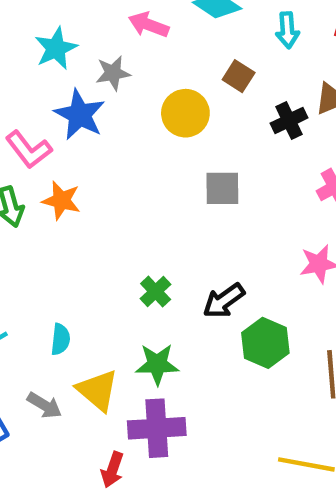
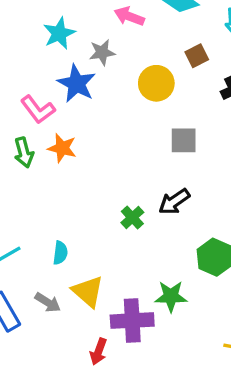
brown square: (239, 76) -> (197, 56), turned 30
black arrow: (224, 301) -> (174, 202), moved
green star: (157, 364) -> (171, 296), moved

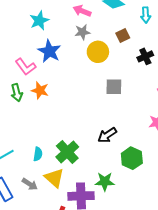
gray star: (102, 52) -> (82, 32), moved
black arrow: (174, 202) -> (107, 135), moved
green cross: (132, 217) -> (67, 152), moved, size x1.6

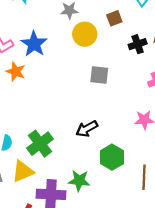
blue star: (49, 51) -> (34, 44), moved
yellow triangle: (54, 178) -> (23, 171), turned 50

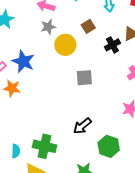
green cross: (40, 144) -> (45, 146), turned -30

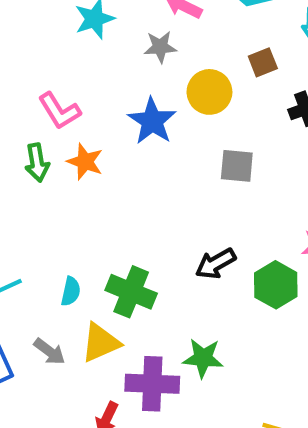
gray star: (48, 27) -> (160, 47), moved
blue star: (23, 61) -> (152, 121), moved
green hexagon: (109, 146) -> (276, 285), moved

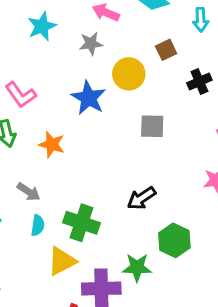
orange star: (85, 162) -> (52, 144), moved
green hexagon: (276, 285) -> (174, 240), moved
gray arrow: (49, 352) -> (29, 192), moved

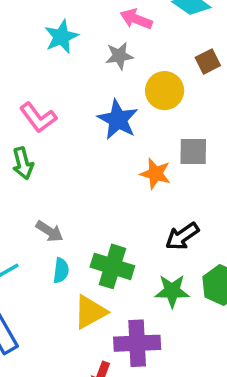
orange star: (52, 144) -> (155, 174), moved
green star: (137, 267) -> (172, 291), moved

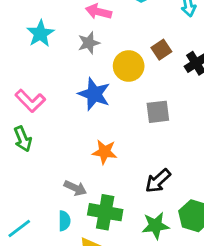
brown square: (208, 62) -> (161, 50), moved
orange star: (155, 174) -> (105, 152), moved
gray arrow: (50, 231) -> (75, 188), moved

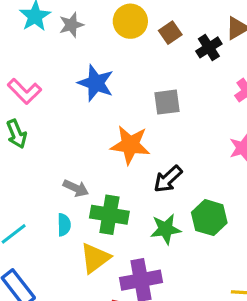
gray star: (89, 43) -> (71, 25), moved
yellow circle: (129, 66) -> (130, 21), moved
orange star: (105, 152) -> (130, 145), moved, size x1.4

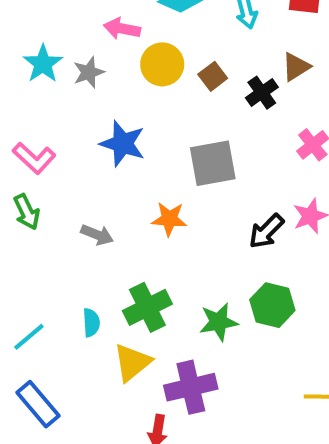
gray square: (167, 102) -> (213, 163), size x1.4
orange star: (130, 145) -> (169, 219), size x0.7
black arrow: (168, 179) -> (266, 231), moved
gray arrow: (76, 188) -> (97, 235), moved
green cross: (109, 215) -> (147, 307), turned -33

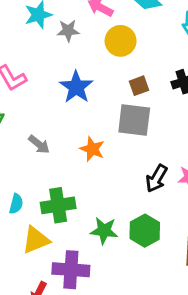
brown square: (213, 76) -> (139, 86), moved
black arrow: (266, 231) -> (157, 178), turned -32

